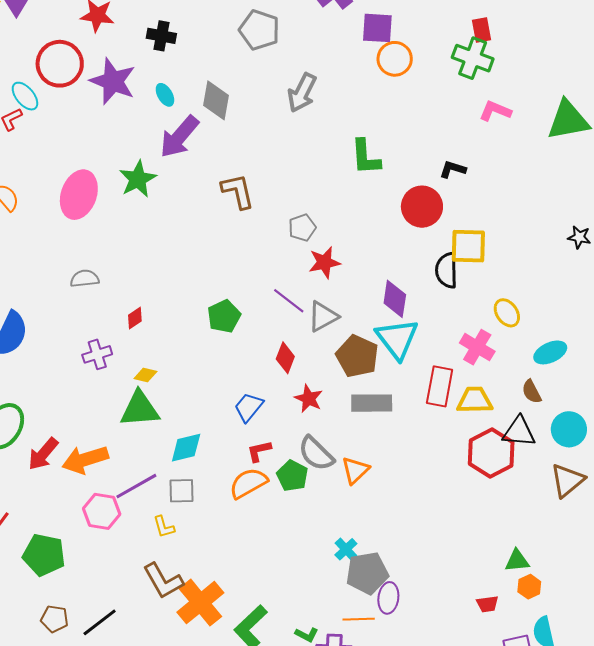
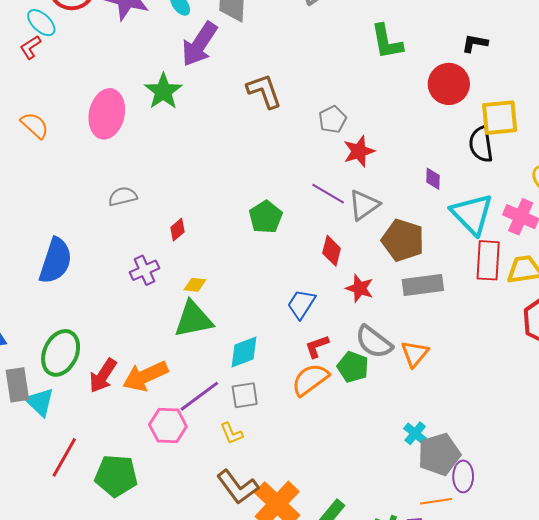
purple diamond: (395, 299) -> (433, 179), size x0.6
cyan triangle: (397, 339) -> (472, 214), moved

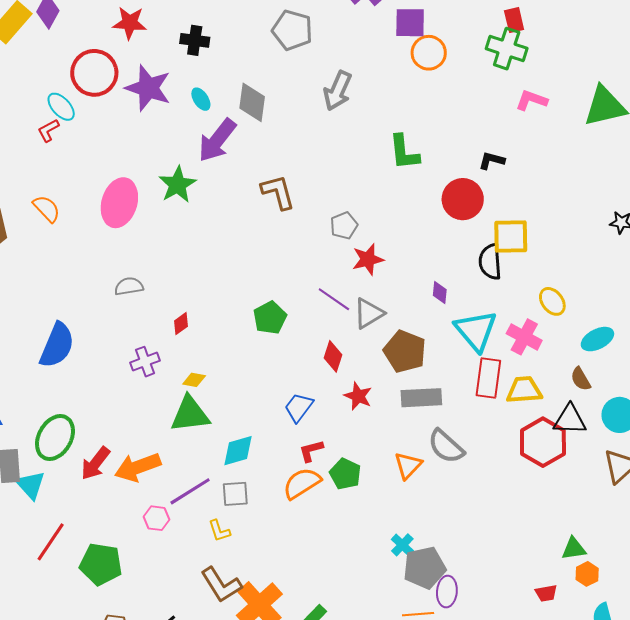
gray semicircle: (374, 342) -> (446, 446), moved
pink hexagon: (168, 426) -> (156, 518), size x0.7

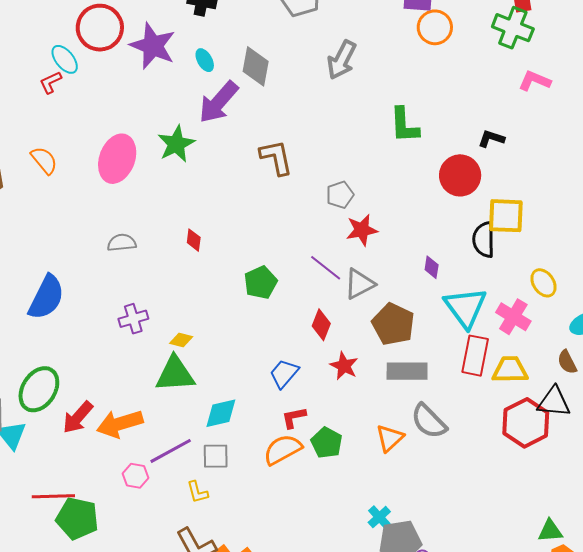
red diamond: (181, 324) -> (194, 240), moved, turned -50
red line: (51, 542) -> (53, 496), moved, turned 51

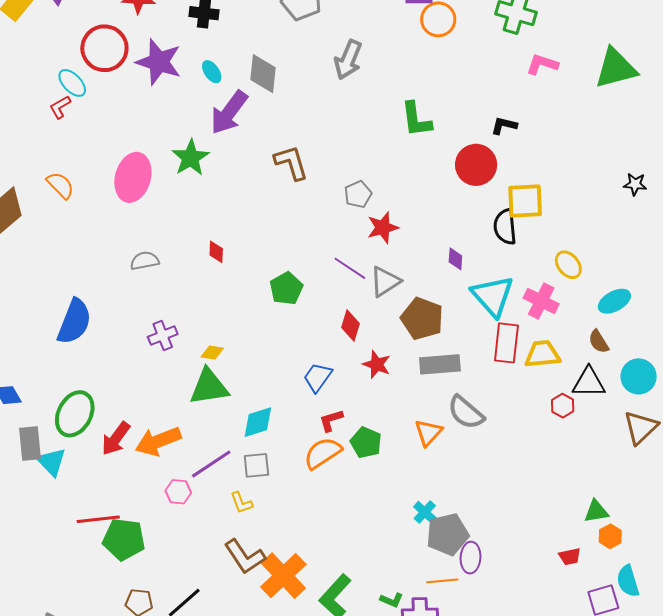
red hexagon: (526, 423) -> (563, 406), size x0.5

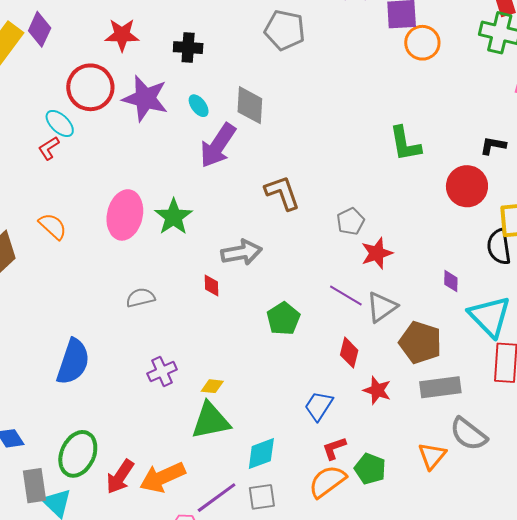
gray arrow: (348, 60) -> (242, 252), moved, turned -120
green star: (191, 158) -> (173, 217), moved

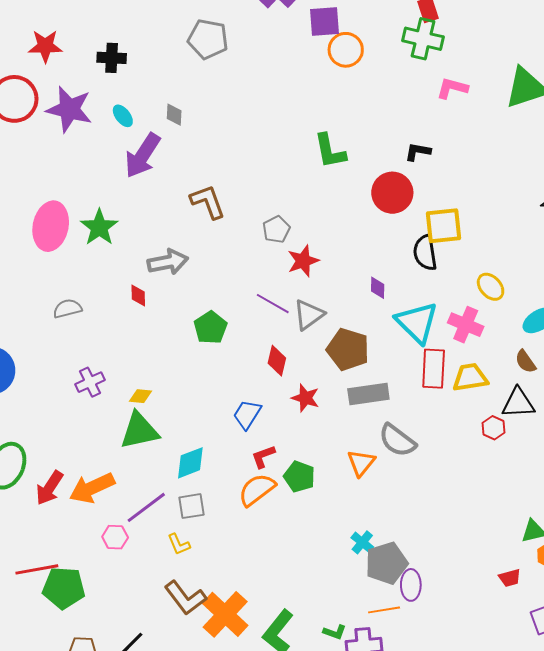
gray diamond: (250, 105) -> (174, 115), size x0.6

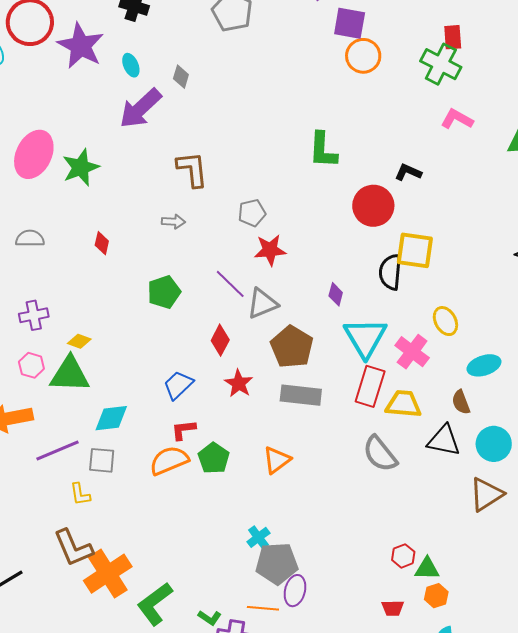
gray arrow: (168, 262) -> (174, 222), moved, size x0.6
red hexagon: (493, 428) -> (403, 556), moved
gray semicircle: (397, 440) -> (380, 454), moved
pink hexagon: (115, 537) -> (31, 365), moved

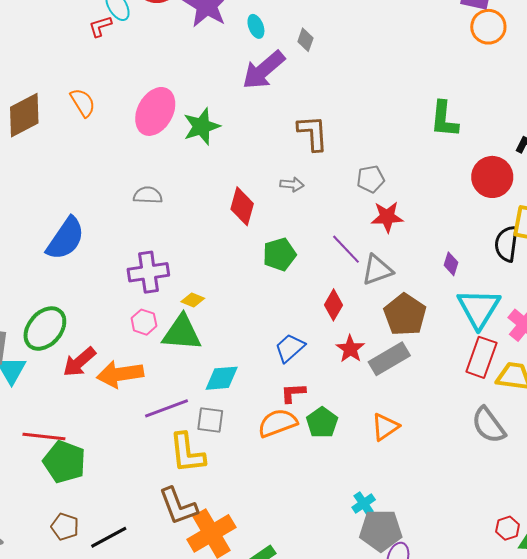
red diamond: (102, 243) -> (242, 206), moved, size x1.6
purple cross: (34, 315) -> (148, 272), size x1.4
gray rectangle: (301, 395) -> (389, 359), moved, turned -39
yellow L-shape: (80, 494) -> (187, 453), size x1.8

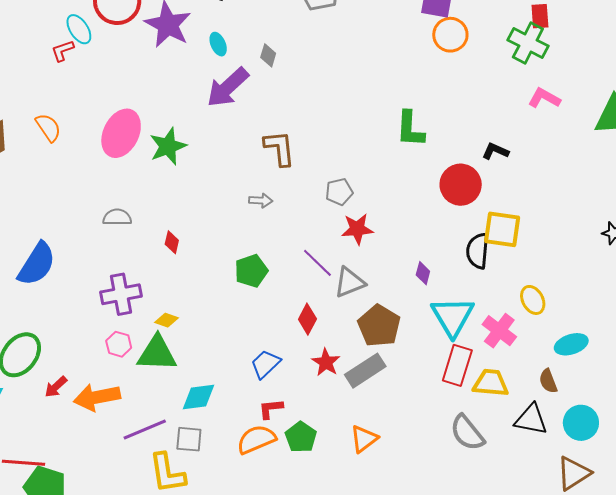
red diamond: (242, 206) -> (172, 242), moved, size x0.6
red arrow: (79, 362) -> (56, 387), size x0.7

